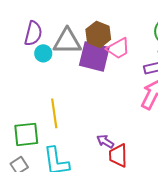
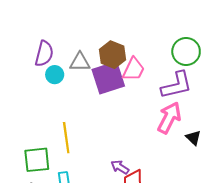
gray triangle: (67, 41) -> (80, 62), size x0.7
pink trapezoid: (118, 48) -> (134, 69), turned -35
purple square: (94, 56) -> (108, 78), turned -32

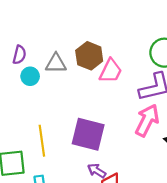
purple semicircle: (44, 54) -> (19, 55), size x0.7
purple square: (108, 78) -> (88, 134), moved, turned 32

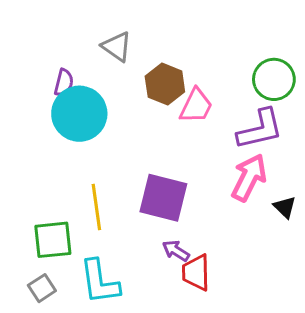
gray triangle: (56, 63) -> (117, 47), moved, turned 35
cyan circle: (30, 76) -> (79, 114), size x2.0

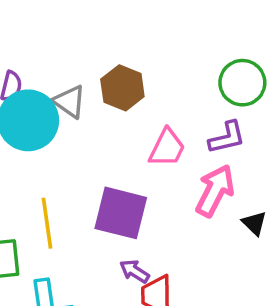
gray triangle: (117, 47) -> (69, 102), moved
pink trapezoid: (196, 106) -> (167, 148), moved
purple L-shape: (260, 129) -> (227, 138), size x0.7

